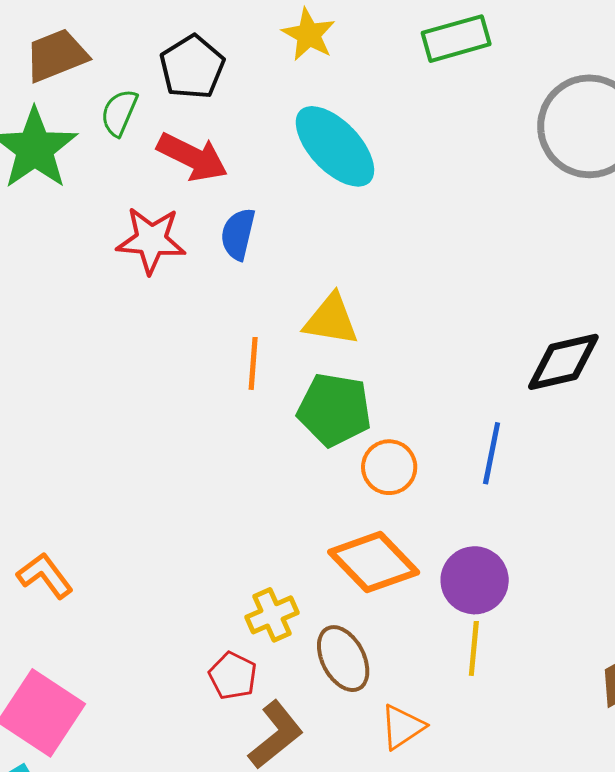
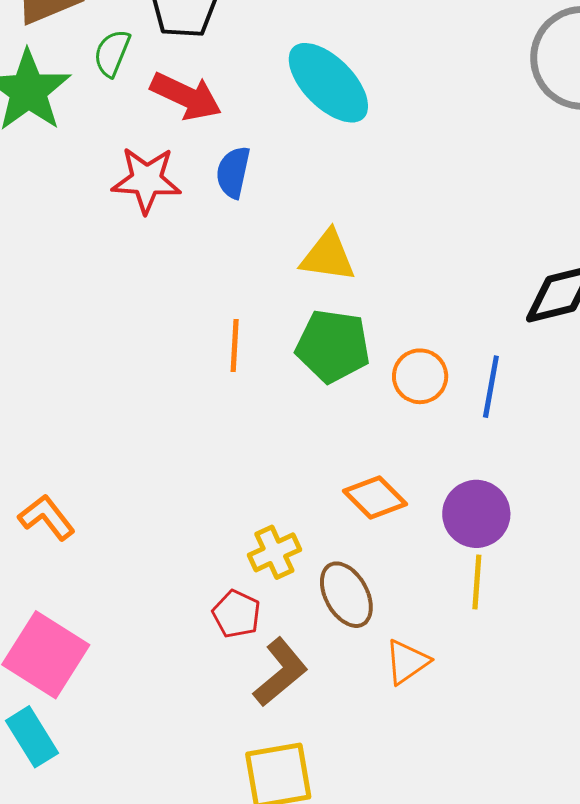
orange line: (253, 363) -> (235, 346), moved
orange circle: (389, 467) -> (420, 376), moved
orange diamond: (374, 562) -> (375, 498), size x0.7

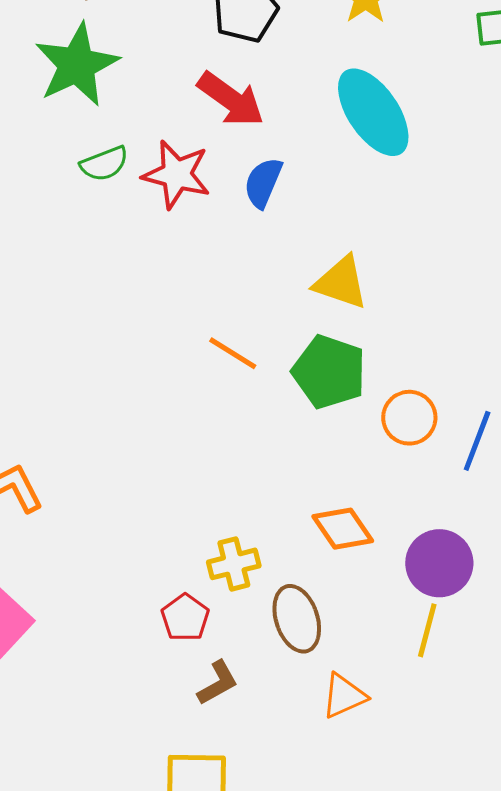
green semicircle: (112, 53) -> (104, 164), moved, turned -144
orange line: (235, 346) -> (233, 353), turned -72
brown L-shape: (280, 672) -> (218, 683), size x0.7

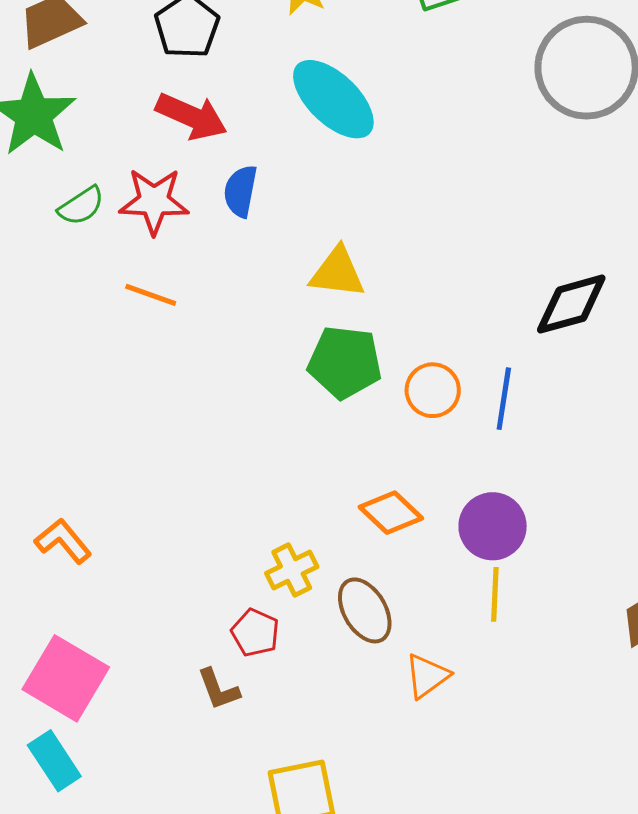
orange line: (233, 353) -> (151, 295), moved
brown L-shape: (218, 683) -> (218, 689), moved, turned 111

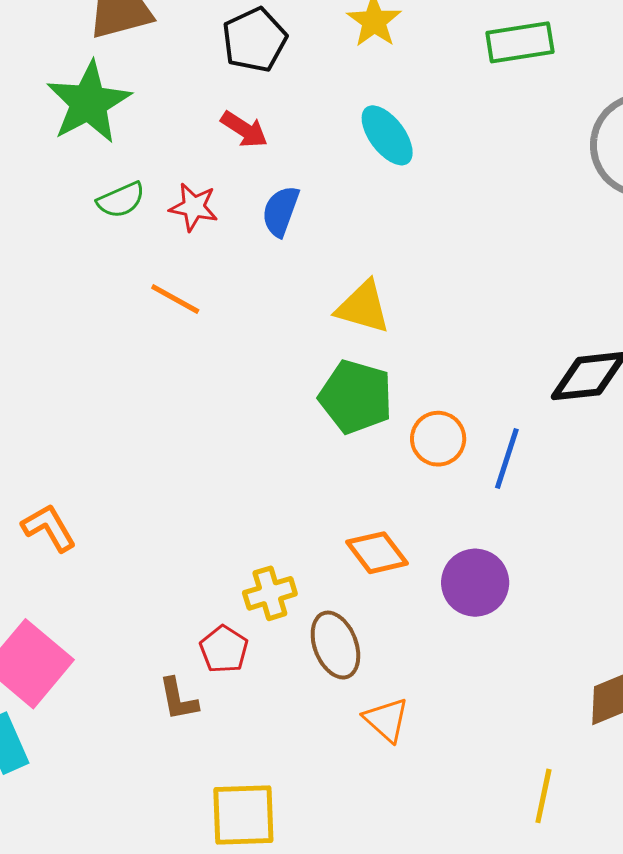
cyan ellipse: (333, 99) -> (387, 135), size x0.7
red arrow: (191, 116) -> (244, 129), size x0.7
red star: (154, 201) -> (194, 207), size x0.7
yellow line: (495, 594) -> (543, 796), moved
orange triangle: (427, 676) -> (386, 720), turned -51

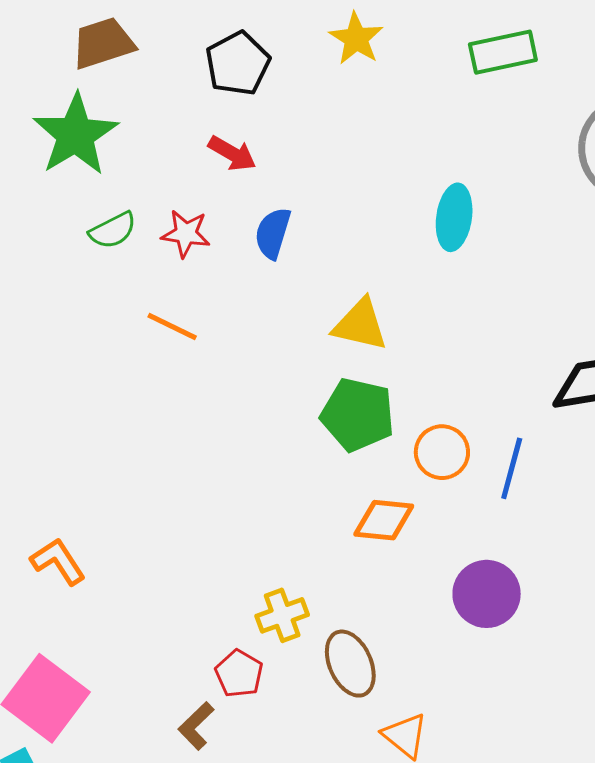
cyan ellipse: (387, 135) -> (454, 217), moved, turned 48
orange diamond: (377, 553) -> (384, 520), moved, turned -44
brown L-shape: (178, 699) -> (196, 726), turned 60

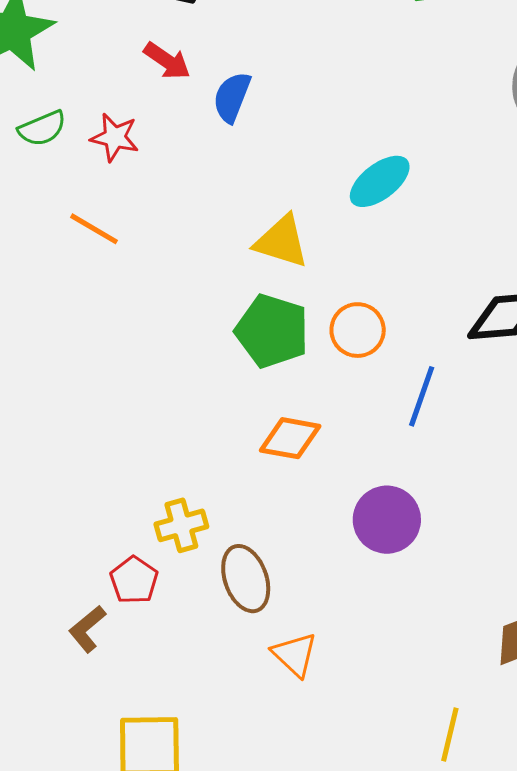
cyan ellipse: (454, 217) -> (380, 181), moved, turned 40
blue semicircle: (273, 233) -> (232, 97), moved
orange circle: (442, 452) -> (358, 330), moved

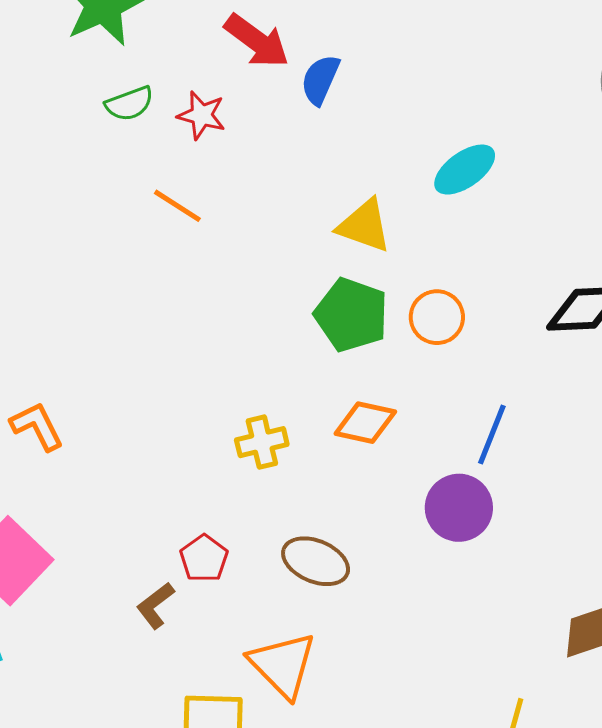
red arrow: (167, 61) -> (257, 41), size x1.4
blue line: (422, 396) -> (492, 434), moved
yellow cross: (181, 525) -> (262, 442), moved
brown ellipse: (246, 579) -> (316, 561), turned -50
orange triangle: (295, 655) -> (283, 665), moved, size x1.5

